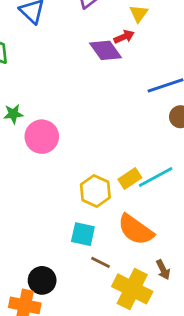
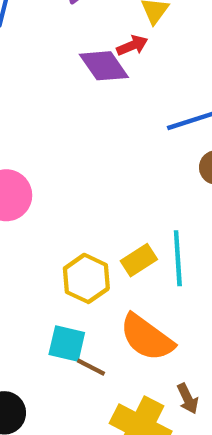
cyan line: (156, 177) -> (178, 258), turned -66
brown line: (100, 262) -> (91, 367), moved

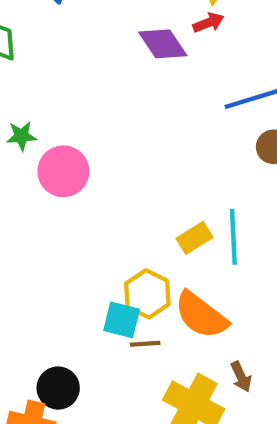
red arrow: (132, 46) -> (208, 23), moved
yellow hexagon: (86, 278) -> (147, 294), moved
brown line: (91, 367) -> (145, 344), turned -32

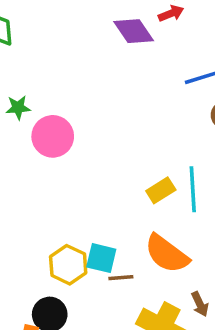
yellow hexagon: (147, 294) -> (68, 265), moved

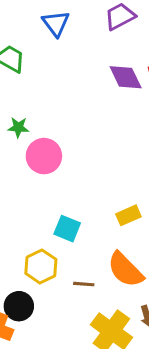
cyan square: (101, 258) -> (67, 229), moved

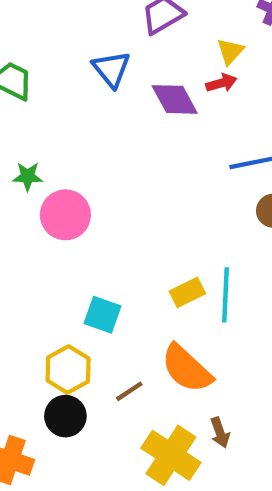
blue triangle: (56, 23) -> (111, 69), moved
brown line: (84, 284) -> (129, 391), turned -35
black circle: (19, 306) -> (65, 416), moved

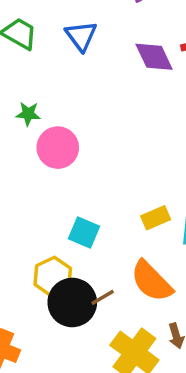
blue triangle: (111, 69) -> (81, 36), moved
black circle: (65, 416) -> (72, 302), moved, size x1.4

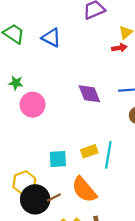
blue triangle: (81, 36) -> (51, 38), turned -30
purple diamond: (154, 57) -> (89, 94), moved
cyan square: (84, 232) -> (58, 159), moved, turned -30

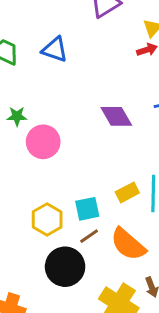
yellow hexagon: (24, 183) -> (47, 219), moved
brown line: (54, 198) -> (89, 236), moved

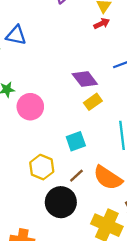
blue triangle: (55, 50) -> (16, 35), moved
yellow rectangle: (127, 192) -> (93, 102), moved
cyan square: (87, 209) -> (76, 141), moved

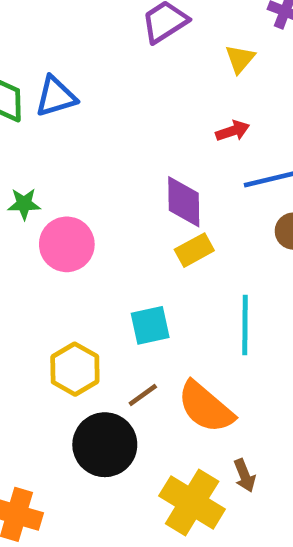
red arrow: (102, 23) -> (233, 131), moved
blue triangle: (16, 35) -> (56, 96), turned -35
purple diamond: (85, 79) -> (184, 202), turned 30

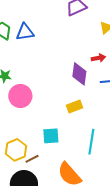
purple diamond: (184, 202) -> (79, 74), moved
brown line: (143, 395) -> (32, 159), moved

